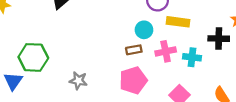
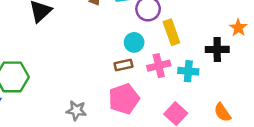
yellow rectangle: (178, 22) -> (171, 32), turned 65
gray star: (78, 81) -> (76, 111), moved

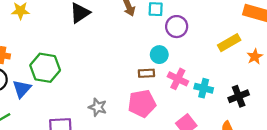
yellow rectangle: (171, 32) -> (229, 43), moved, turned 70
black cross: (217, 49) -> (239, 96), moved, turned -30
pink cross: (159, 66) -> (178, 79), turned 30

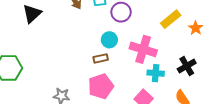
pink cross: (178, 79) -> (143, 49), moved, size x1.4
cyan cross: (204, 88) -> (156, 73), moved

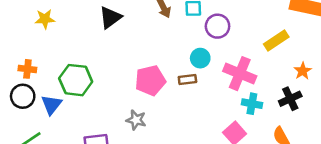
orange star: (196, 28) -> (303, 71), moved
pink pentagon: (101, 86) -> (150, 81), moved

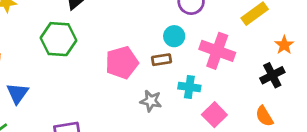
green hexagon: (76, 80) -> (58, 39), moved
cyan cross: (252, 104) -> (189, 87), moved
gray star: (136, 120) -> (151, 101), moved

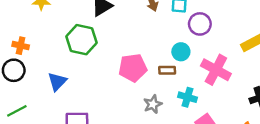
blue triangle: (17, 93) -> (57, 81), moved
gray star: (151, 101) -> (153, 104), turned 30

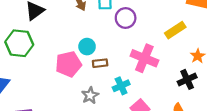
cyan circle: (181, 52) -> (87, 47), moved
cyan cross: (187, 97) -> (121, 86), turned -35

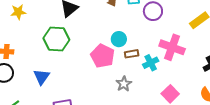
pink pentagon: (69, 64) -> (103, 56), turned -30
cyan cross: (121, 86) -> (151, 63), moved

